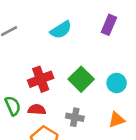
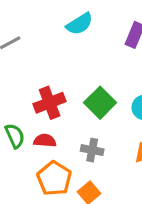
cyan semicircle: (61, 30) -> (80, 24), moved

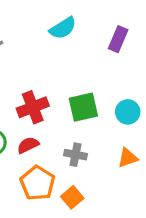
green square: (100, 103) -> (83, 107), turned 32
red semicircle: (45, 141) -> (28, 145), turned -30

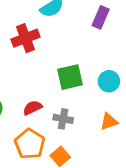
red cross: (33, 107) -> (26, 38), moved
red semicircle: (28, 145) -> (32, 108), moved

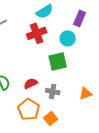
red cross: (26, 38) -> (37, 33), moved
cyan circle: (109, 81) -> (68, 38), moved

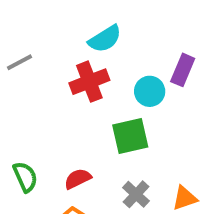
purple rectangle: (80, 18) -> (183, 70), moved
gray cross: (53, 91) -> (136, 194), moved, turned 32

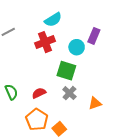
green square: (130, 136) -> (66, 71), turned 30
gray cross: (136, 194) -> (69, 93), moved

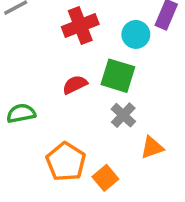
green semicircle: (11, 92) -> (21, 113), turned -77
red semicircle: (39, 93) -> (75, 85), moved
orange triangle: (95, 103) -> (152, 147), moved

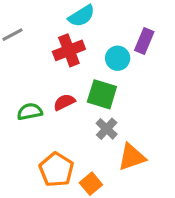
green semicircle: (21, 113) -> (30, 112), moved
orange triangle: (152, 147) -> (132, 157), size x1.4

